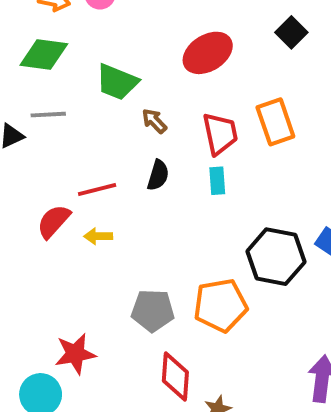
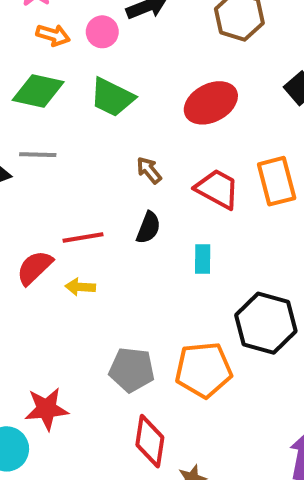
green trapezoid: (117, 82) -> (112, 97), moved
red trapezoid: (220, 134) -> (217, 189), turned -54
cyan rectangle: (217, 181) -> (203, 259), moved

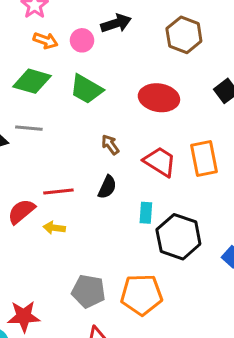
red ellipse: (211, 103) -> (159, 98), turned 33
black hexagon: (266, 323) -> (178, 237), moved

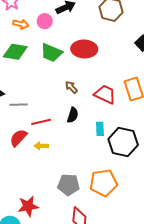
red ellipse: (159, 98) -> (84, 49), moved
gray line: (29, 128) -> (19, 105), moved

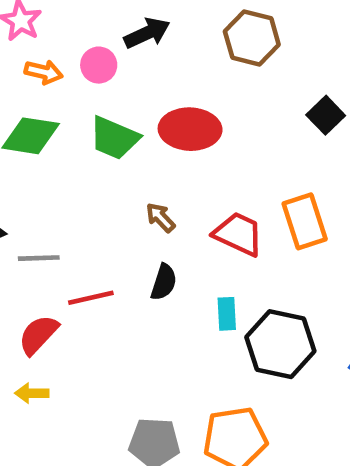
yellow arrow: (41, 146) -> (32, 393), moved

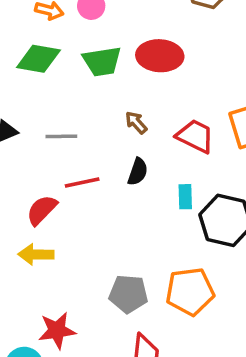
green trapezoid: (114, 138) -> (102, 61), turned -33
gray line: (39, 258) -> (61, 136), moved
yellow arrow: (32, 393) -> (36, 254), size x1.4

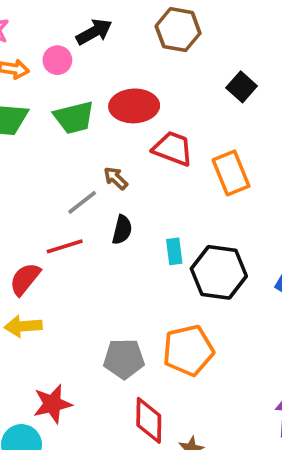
gray line: (61, 136) -> (82, 202), moved, turned -32
red trapezoid: (195, 136) -> (173, 149), moved

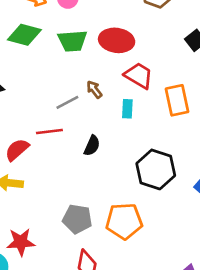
black semicircle: (122, 230) -> (92, 146), moved
cyan rectangle: (174, 251) -> (127, 109), moved

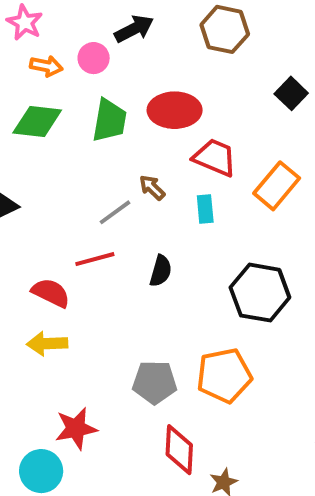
green trapezoid: (72, 41) -> (109, 120), turned -68
orange rectangle: (177, 100) -> (277, 186), turned 60
red semicircle: (17, 150) -> (51, 293), turned 75

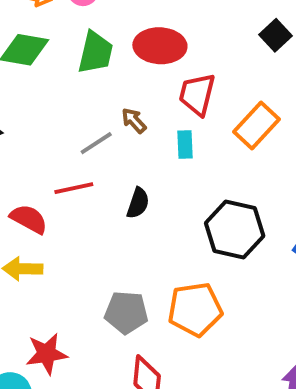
red trapezoid: (215, 157) -> (197, 94), turned -102

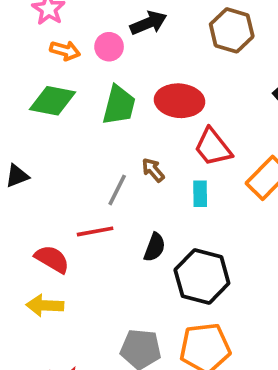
red trapezoid: (197, 94) -> (213, 147), turned -54
gray line: (96, 143) -> (117, 190), turned -32
black hexagon: (235, 230) -> (202, 276), moved

